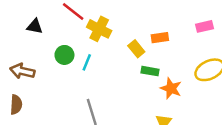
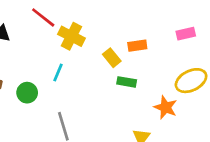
green circle: (64, 55) -> (27, 93), moved
orange star: (171, 88) -> (165, 107), moved

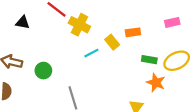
cyan line: (58, 73) -> (91, 53), moved, turned 40
green rectangle: (127, 82) -> (149, 60), moved

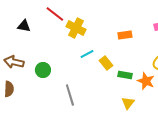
yellow rectangle: (112, 42) -> (106, 63), moved
green rectangle: (149, 60) -> (125, 75), moved

